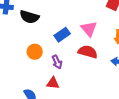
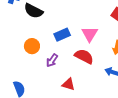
purple arrow: (57, 62) -> (52, 60), turned 48
red triangle: (53, 83) -> (68, 84), moved

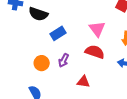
blue rectangle: (62, 35) -> (58, 33), moved
orange circle: (32, 46) -> (42, 63), moved

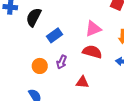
black semicircle: (38, 14) -> (34, 17), turned 102
pink triangle: (97, 29) -> (93, 29), turned 48

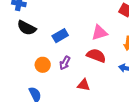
black semicircle: (34, 17) -> (27, 28), moved, turned -96

